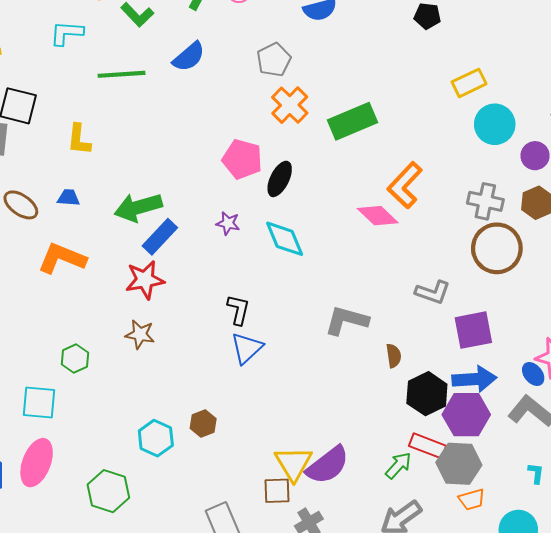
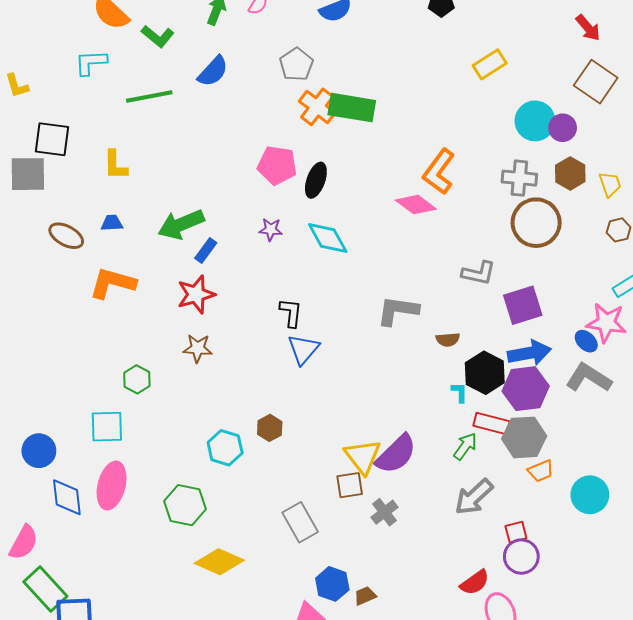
green rectangle: (352, 121) -> (352, 108), moved, turned 39
cyan circle: (495, 124) -> (535, 121), moved
blue rectangle: (160, 237) -> (206, 251), size x0.7
brown semicircle: (394, 356) -> (448, 340), turned 100
cyan L-shape: (536, 473) -> (460, 392), moved

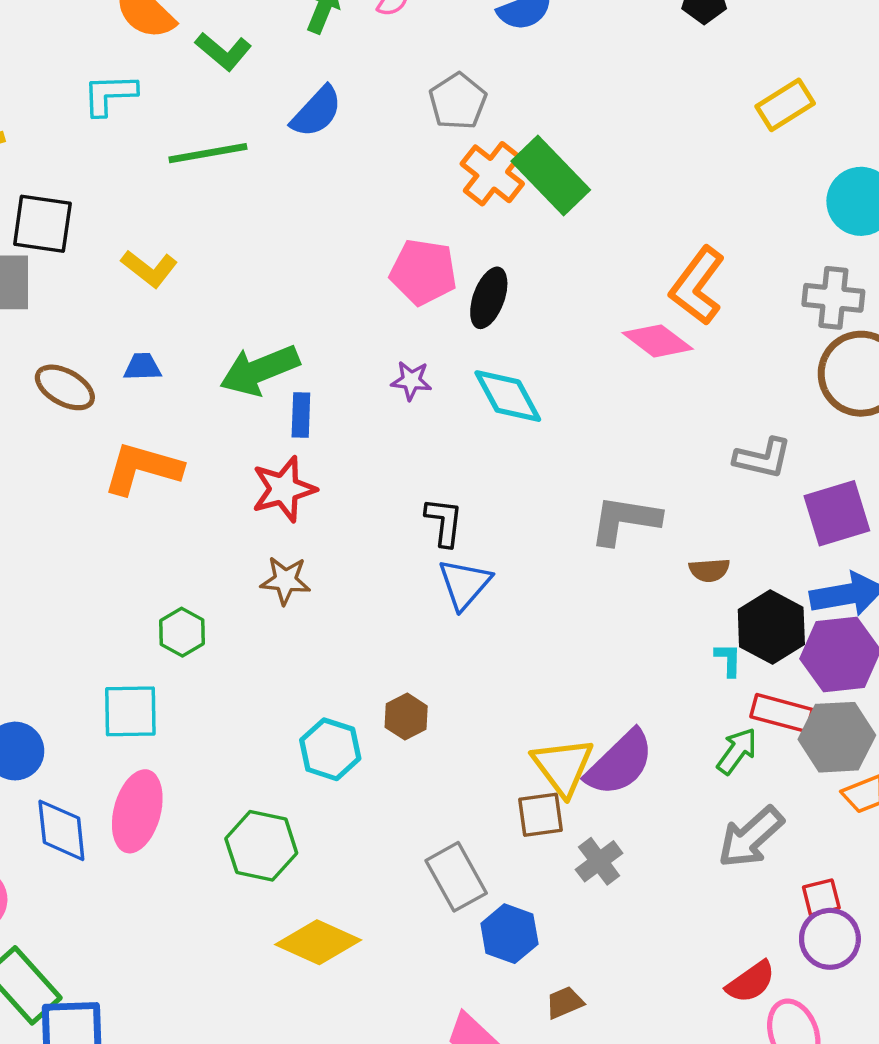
green rectangle: (352, 108) -> (551, 176), turned 36
yellow L-shape: (115, 165) -> (149, 269), turned -52
blue rectangle: (206, 251) -> (301, 415), turned -35
blue hexagon: (332, 584) -> (509, 934), moved

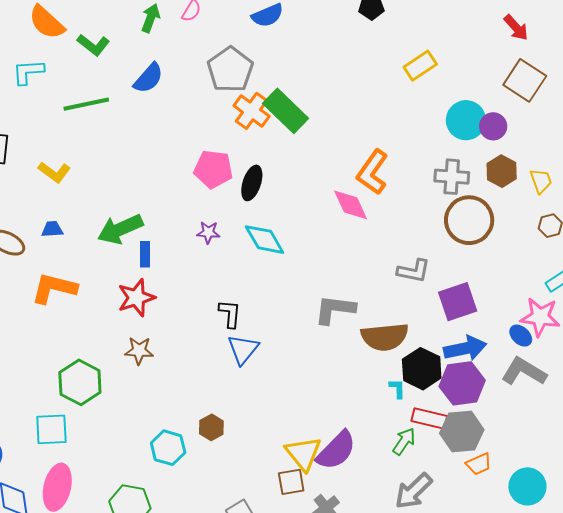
gray pentagon: (458, 101) -> (230, 70), size x1.4
pink diamond: (658, 341) -> (351, 205), turned 30
brown semicircle: (709, 570) -> (385, 337), size x2.0
green hexagon: (182, 632) -> (80, 382), size x1.6

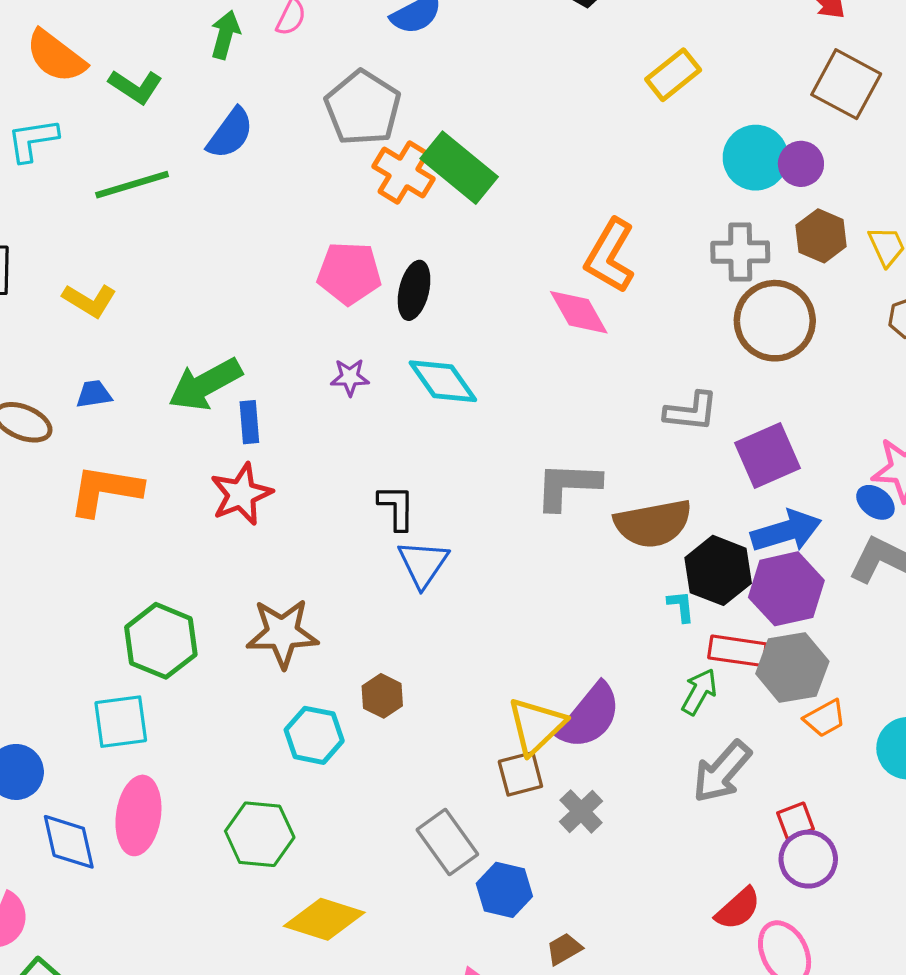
brown star: (139, 351) -> (282, 633), moved, size x1.5
yellow triangle: (303, 453) -> (536, 726), turned 30

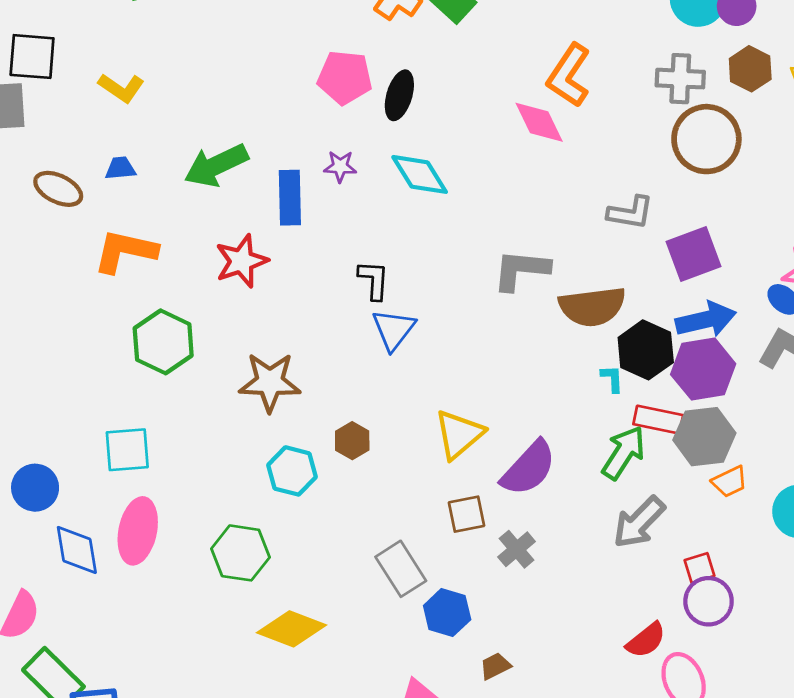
blue rectangle: (249, 422) -> (290, 198), moved, size x1.5
green hexagon: (161, 641) -> (163, 342), moved
green arrow: (699, 692) -> (624, 453), size x1.4
yellow triangle: (536, 726) -> (459, 434), moved

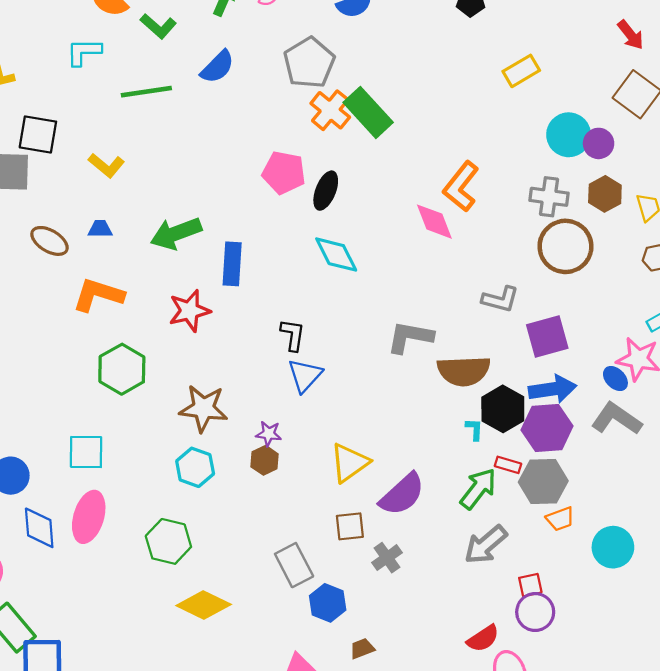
purple star: (340, 166) -> (269, 434), moved
red rectangle: (658, 420) -> (508, 465), size x0.7
cyan hexagon: (292, 471) -> (195, 467), moved

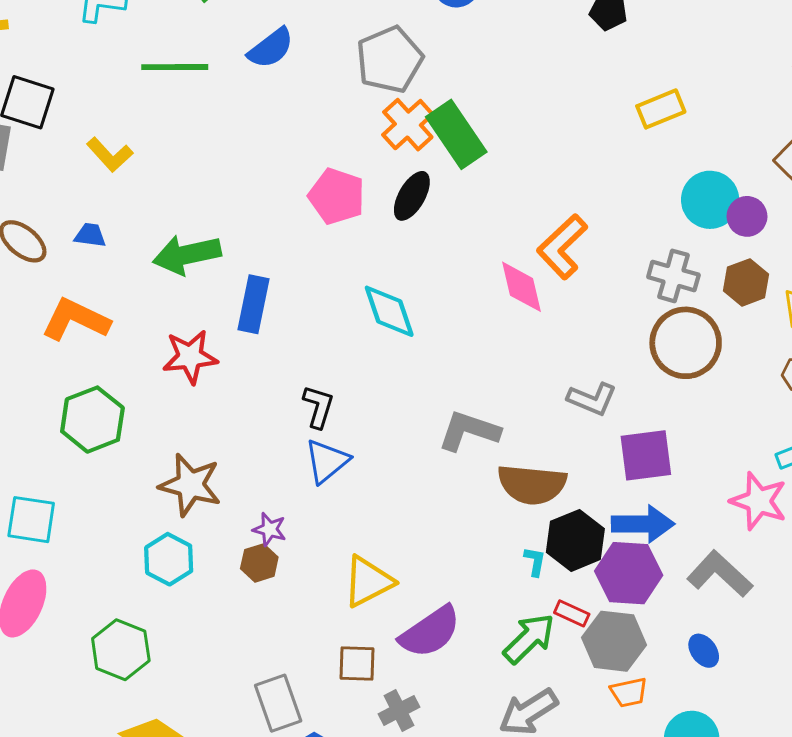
black ellipse: (326, 191) -> (412, 196), moved
blue ellipse: (615, 379) -> (704, 651), moved

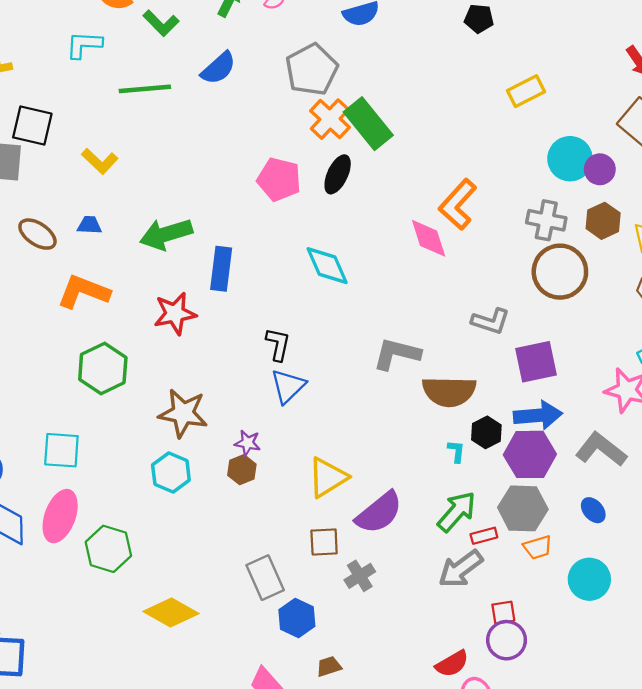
black hexagon: (575, 540) -> (486, 432), size x0.7
red rectangle: (572, 613) -> (484, 536), moved, turned -35
green hexagon: (121, 650) -> (108, 549), moved

